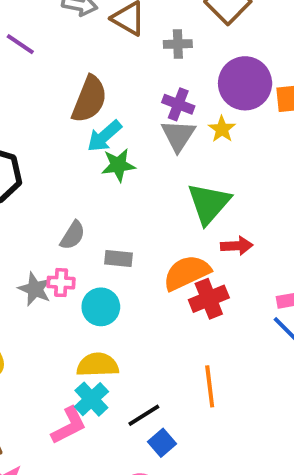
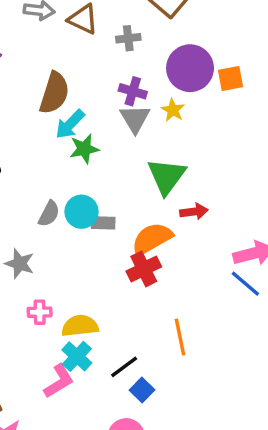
gray rectangle: (118, 258) -> (103, 223), moved
pink cross: (61, 283) -> (40, 312), moved
red cross: (209, 299) -> (144, 269), moved
cyan circle: (101, 307) -> (81, 212), moved

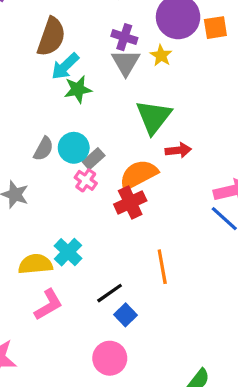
gray rectangle: (103, 223) -> (94, 159), turned -45
pink cross: (40, 312) -> (86, 180), moved, turned 35
yellow semicircle: (80, 326) -> (35, 264), moved
cyan cross: (77, 356) -> (68, 252), moved

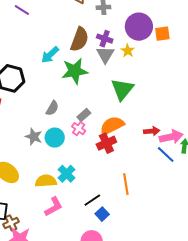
brown semicircle: (51, 37) -> (80, 39), moved
cyan arrow: (65, 66) -> (50, 55), moved
green star: (78, 89) -> (75, 71), size x1.5
cyan circle: (74, 148) -> (55, 138), moved
red arrow: (178, 150) -> (152, 131), moved

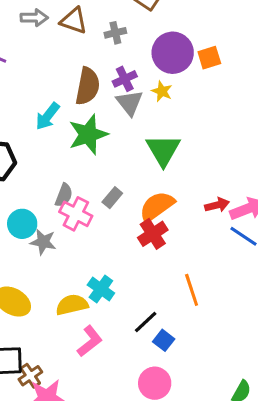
purple cross: (105, 39) -> (125, 79), turned -35
pink cross: (79, 129) -> (76, 214), moved, size x1.5
cyan circle: (55, 138) -> (22, 224), moved

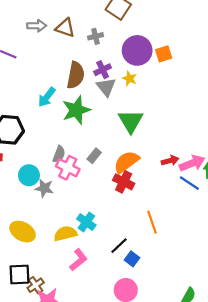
red cross: (153, 234) -> (124, 182), turned -30

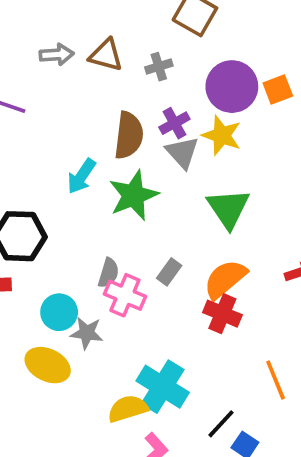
yellow star: (130, 78) -> (222, 135), size x1.5
cyan cross: (86, 222) -> (163, 387), size x1.5
yellow ellipse: (23, 232) -> (48, 365), moved

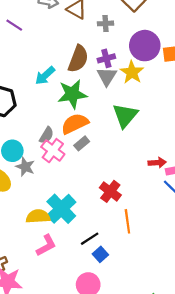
orange semicircle: (225, 279) -> (75, 124), moved
red cross: (222, 314) -> (110, 191), moved

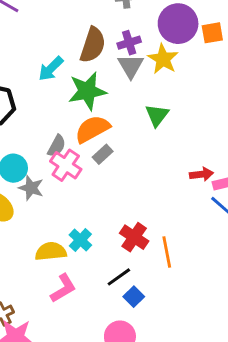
green triangle: (125, 115) -> (157, 115), size x0.7
red cross: (110, 191) -> (134, 237), moved
cyan cross: (61, 209) -> (80, 240), size x0.6

